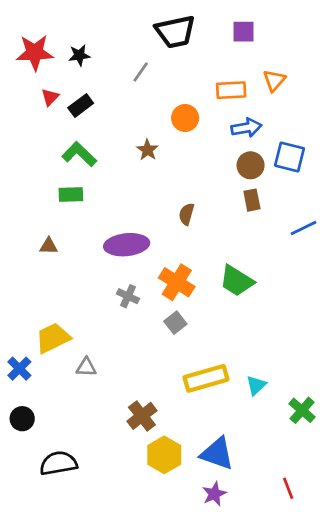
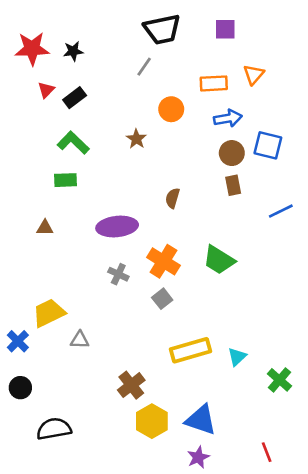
gray line: (141, 72) -> (144, 67), moved

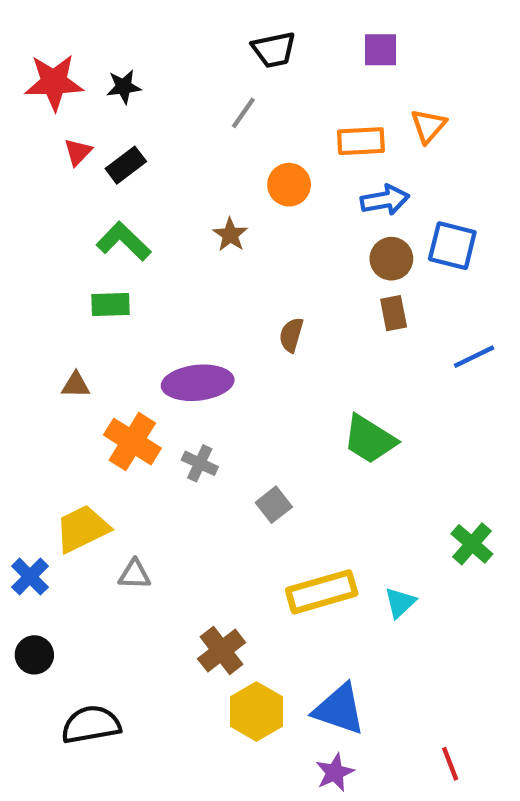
black trapezoid: (162, 29) -> (274, 50), size x0.7
orange cross: (163, 261) -> (132, 442), moved
green cross: (279, 380) -> (472, 544), moved

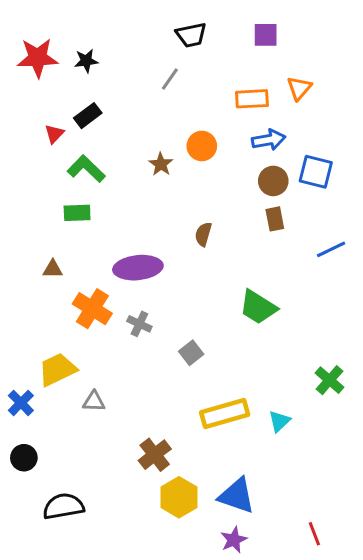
red triangle: (78, 152) -> (54, 134), moved
orange circle: (289, 185) -> (202, 146), moved

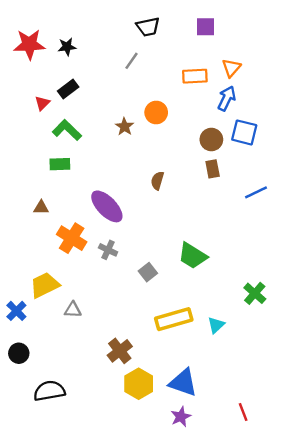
blue arrow: (269, 140) -> (227, 98), moved, turned -55
purple ellipse: (138, 268) -> (107, 206), turned 52
green trapezoid: (258, 307) -> (193, 256), moved

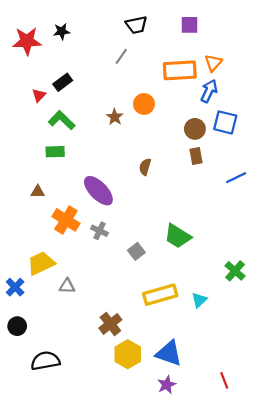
black star: (67, 47) -> (62, 31), moved
orange rectangle: (195, 76) -> (180, 70), size x1.4

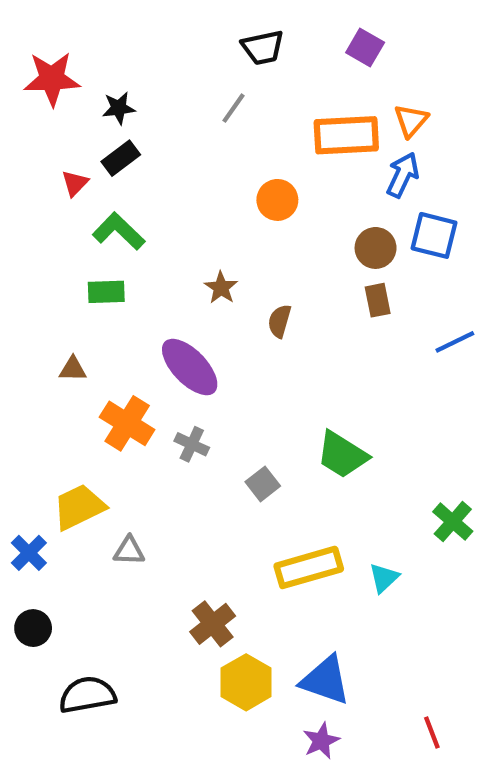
purple square: (189, 25) -> (365, 48), turned 30
black star: (62, 31) -> (119, 108), moved
brown star: (115, 117) -> (221, 288), moved

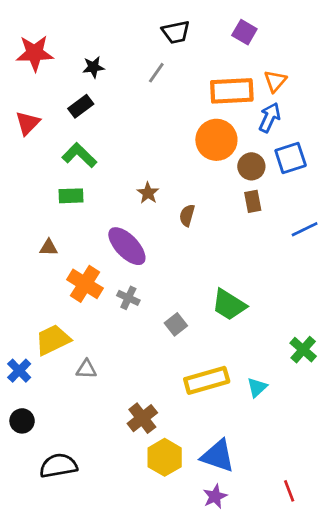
black star: (119, 108) -> (93, 67), moved
red triangle: (75, 183) -> (28, 123), moved, size x1.4
orange circle: (277, 200) -> (216, 140), moved, size x1.5
blue square: (434, 235) -> (291, 158), turned -32

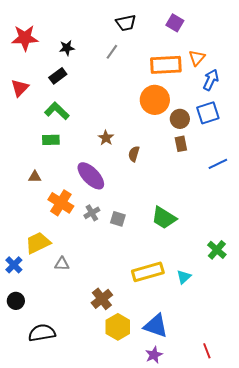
blue arrow: (270, 117) -> (211, 80), moved
gray cross: (128, 298) -> (92, 213), turned 35
gray square: (176, 324) -> (118, 219), moved, turned -35

